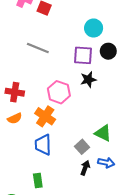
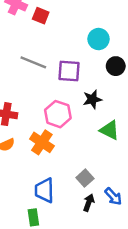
purple square: (83, 55) -> (69, 71), moved
green triangle: (103, 133) -> (110, 130), moved
blue trapezoid: (43, 145) -> (44, 190), moved
blue arrow: (106, 163) -> (113, 196), turned 35

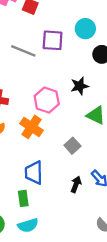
purple square: (69, 71) -> (53, 40), moved
gray square: (85, 178) -> (72, 146), moved

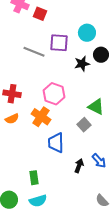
black star: (80, 86) -> (82, 64), moved
gray square: (72, 146) -> (84, 125), moved
blue trapezoid: (34, 173) -> (56, 143), moved

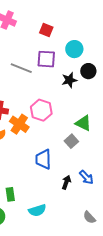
red square: (40, 14) -> (46, 30), moved
orange cross: (41, 117) -> (19, 124), moved
green rectangle: (34, 178) -> (10, 194), moved
cyan semicircle: (38, 201) -> (37, 210), moved

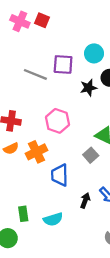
red square: (46, 30) -> (42, 20), moved
orange cross: (19, 124) -> (36, 152), moved, turned 30
cyan semicircle: (37, 210) -> (53, 219), moved

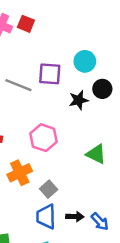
gray square: (91, 155) -> (49, 189), moved
blue trapezoid: (60, 175) -> (46, 217), moved
black arrow: (85, 201) -> (75, 217), moved, turned 72

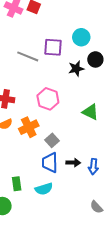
blue arrow: (100, 222) -> (93, 167), turned 49

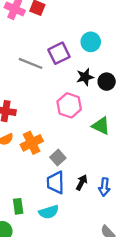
purple square: (53, 47) -> (59, 53), turned -30
black circle: (95, 59) -> (107, 82), moved
pink hexagon: (48, 99) -> (69, 105), moved
black arrow: (73, 163) -> (82, 183), turned -64

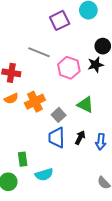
gray line: (31, 63) -> (39, 52), moved
black star: (85, 77) -> (96, 65), moved
green triangle: (101, 126) -> (85, 105), moved
cyan semicircle: (49, 212) -> (44, 175), moved

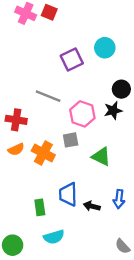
orange cross: (35, 102) -> (43, 153), turned -36
gray square: (59, 115) -> (71, 140), moved, turned 32
black arrow: (80, 138) -> (92, 206), moved, turned -104
green rectangle: (23, 159) -> (40, 207), moved

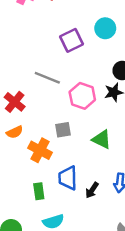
red cross: (16, 120) -> (15, 102), turned 30
gray square: (71, 140) -> (63, 130), moved
orange cross: (43, 153) -> (40, 150), moved
black arrow: (92, 206) -> (92, 190), turned -70

